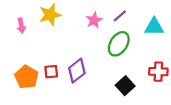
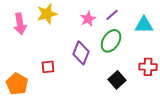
pink arrow: (21, 26) -> (20, 24), size x1.5
purple diamond: (77, 71) -> (81, 53), moved, turned -30
orange pentagon: (27, 77) -> (17, 84), moved

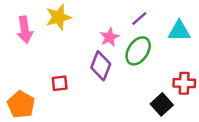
pink star: (88, 19) -> (109, 37), moved
black square: (117, 80) -> (162, 104), moved

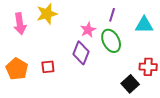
purple line: (139, 18) -> (112, 15), turned -32
green ellipse: (138, 51) -> (111, 41), turned -60
orange pentagon: (21, 104) -> (17, 69), moved

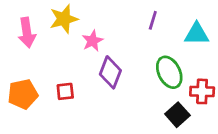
pink star: (88, 30) -> (93, 41), moved
green ellipse: (111, 41) -> (169, 72), moved
orange pentagon: (17, 69) -> (23, 94), turned 30

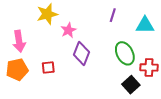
pink arrow: (27, 33) -> (19, 41), moved

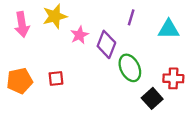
pink arrow: (19, 41) -> (22, 24), moved
purple diamond: (82, 53) -> (106, 44), moved
green ellipse: (125, 53) -> (130, 68), moved

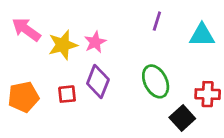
yellow star: (55, 16) -> (63, 45), moved
pink arrow: (22, 24) -> (26, 29), turned 135
purple diamond: (106, 44) -> (98, 81), moved

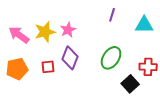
pink arrow: (26, 29) -> (19, 35), moved
green ellipse: (156, 81) -> (111, 58), turned 60

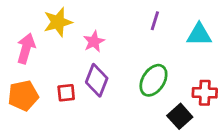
yellow star: (45, 32) -> (58, 22), moved
pink arrow: (19, 35) -> (26, 48), turned 70

